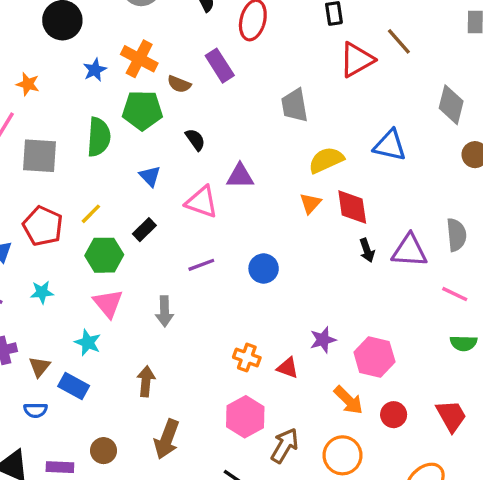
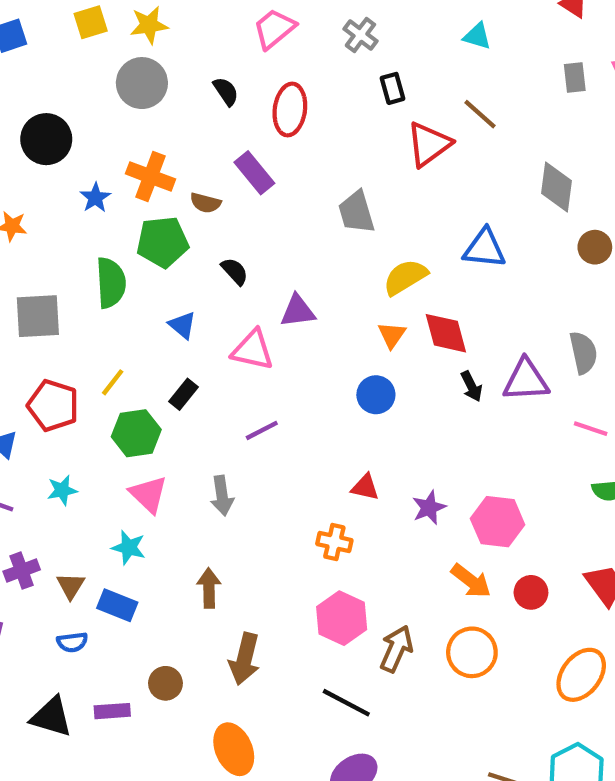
blue circle: (264, 269) -> (376, 395), moved
red triangle: (288, 368) -> (365, 487), moved

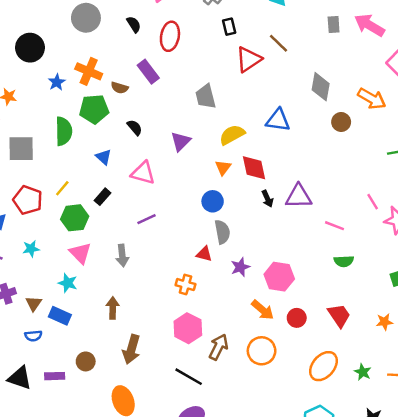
purple triangle: (298, 311) -> (181, 141), moved, turned -40
gray semicircle: (583, 353) -> (222, 232), moved

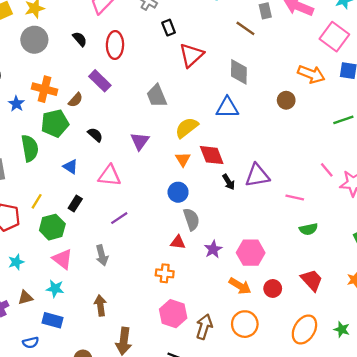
brown line: (279, 43) -> (245, 28), moved
gray diamond: (321, 87) -> (239, 72), moved
brown semicircle: (120, 88) -> (75, 100), turned -56
brown triangle: (34, 304) -> (25, 297), moved, turned 49

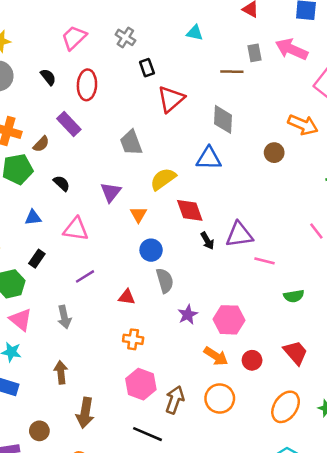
brown line: (245, 28) -> (232, 72), turned -36
orange triangle: (183, 159) -> (138, 214), moved
blue triangle: (70, 167) -> (33, 218), turned -42
pink line: (295, 197) -> (264, 261), moved
red triangle: (178, 242) -> (127, 297), moved

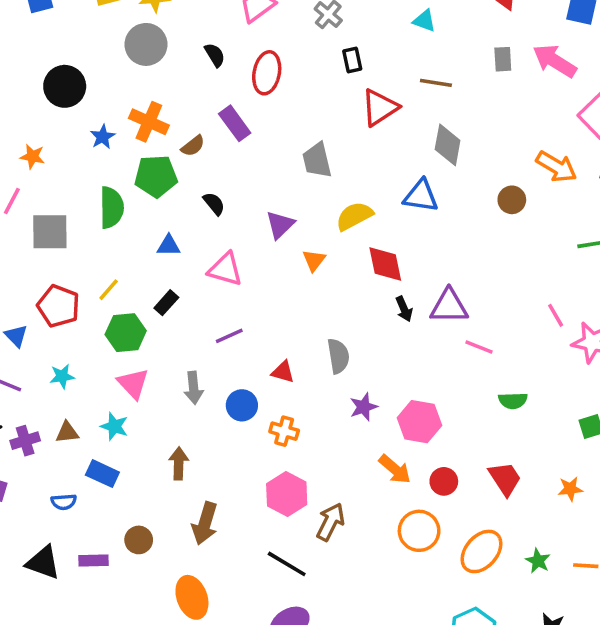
brown line: (232, 72) -> (436, 83), moved
blue circle: (151, 250) -> (242, 405), moved
orange circle: (220, 399) -> (419, 531), moved

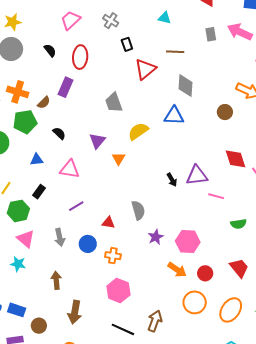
purple rectangle: (235, 123) -> (66, 87), turned 66
red diamond: (385, 264) -> (236, 159), moved
blue rectangle: (102, 474) -> (17, 310), moved
brown arrow: (330, 522) -> (155, 321), moved

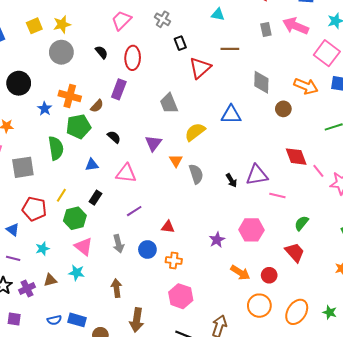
gray diamond: (186, 86) -> (261, 82), moved
gray semicircle: (138, 210) -> (196, 174), moved
green semicircle: (238, 224) -> (301, 223), turned 140
pink hexagon: (188, 242) -> (251, 230), moved
red trapezoid: (239, 268) -> (295, 252), moved

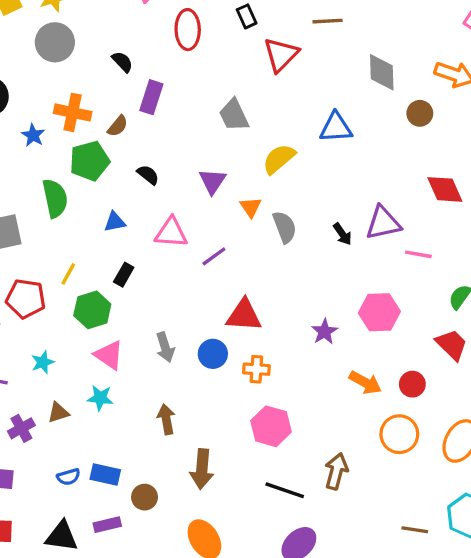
black semicircle: (101, 52) -> (122, 62), moved
red ellipse: (133, 58) -> (188, 30), moved
purple line: (134, 211) -> (214, 256), moved
red triangle: (168, 227) -> (244, 315), size x1.6

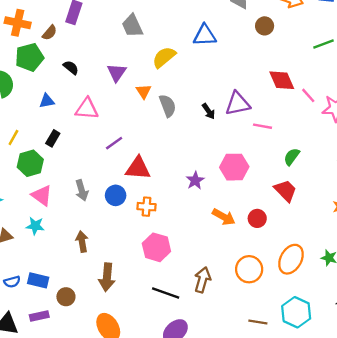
purple line: (214, 256) -> (114, 143), moved
orange circle: (399, 434) -> (249, 269), moved

